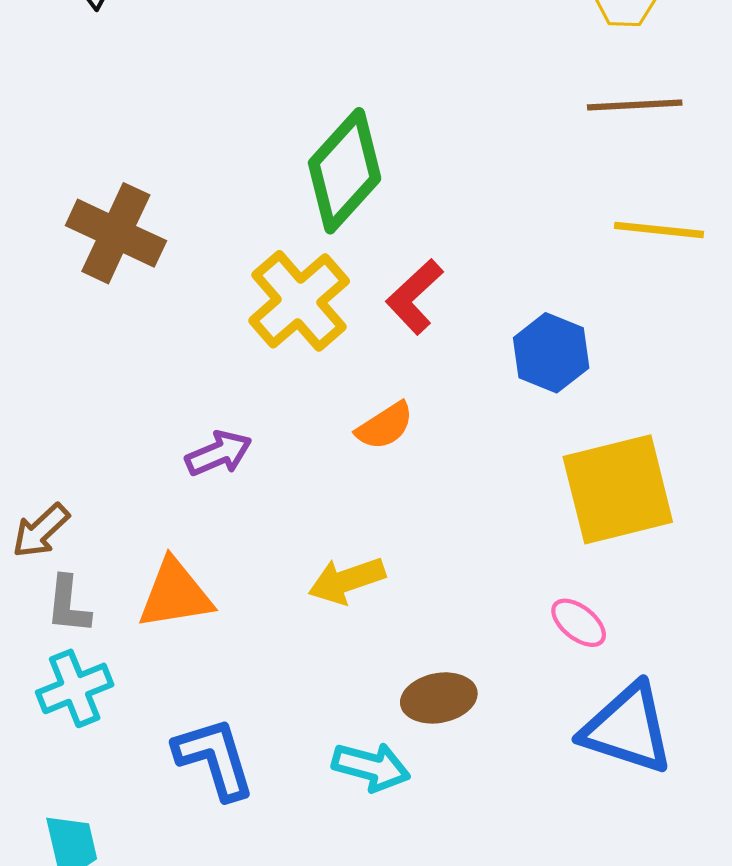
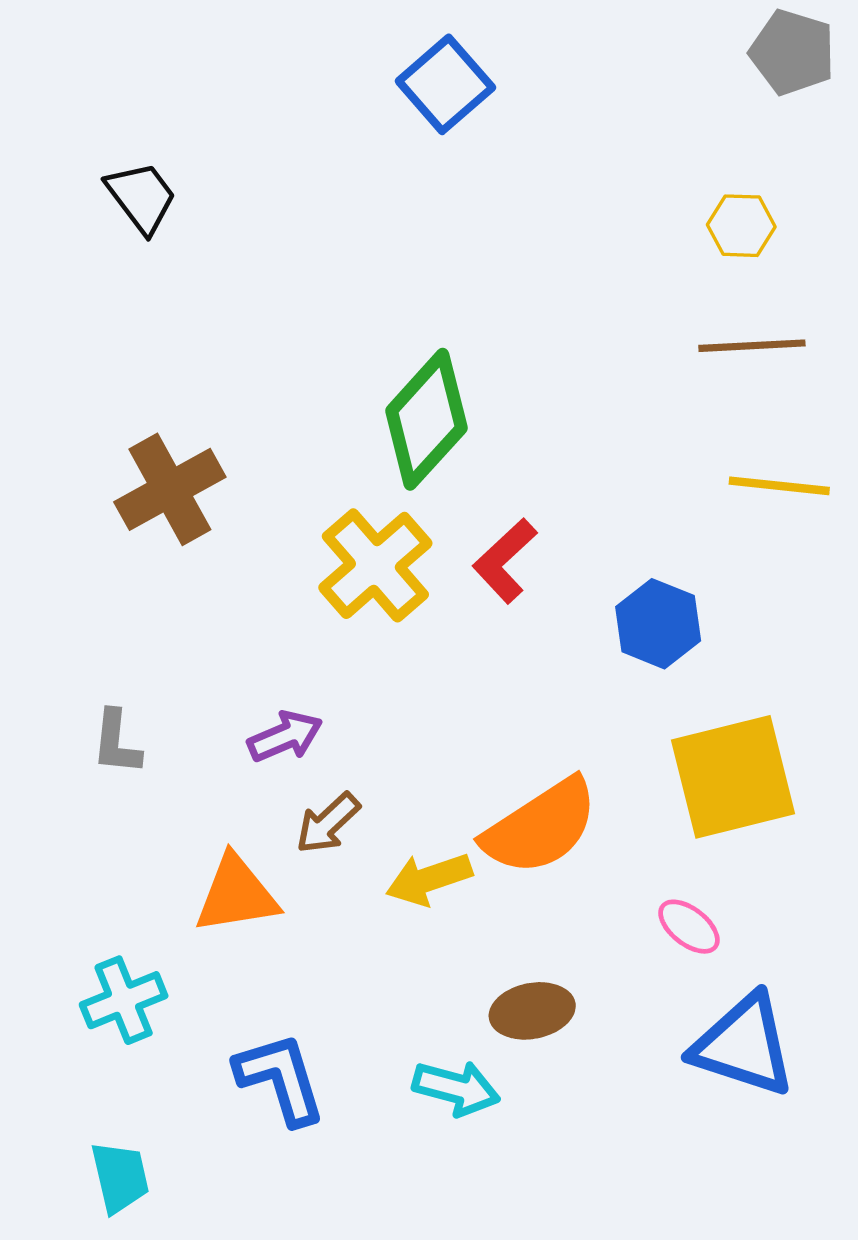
brown cross: (116, 233) -> (170, 489), turned 36
orange semicircle: (385, 426) -> (540, 827), moved, size x1.8
brown arrow: (41, 531) -> (328, 823), moved
gray L-shape: (68, 605) -> (116, 742), moved

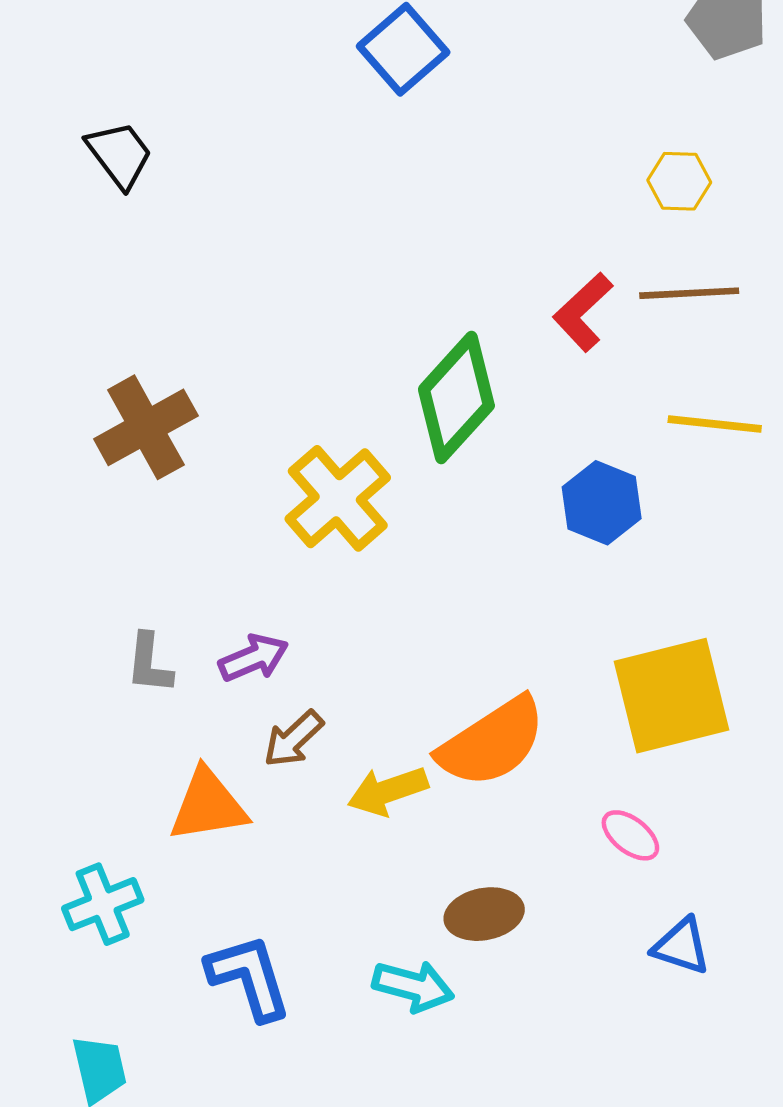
green diamond: (426, 419) -> (456, 397), moved
red L-shape: (505, 561) -> (583, 312), moved
blue hexagon: (658, 624) -> (602, 503), moved
gray L-shape: (116, 742) -> (149, 664), moved
blue triangle: (744, 1045) -> (681, 946), size x0.6

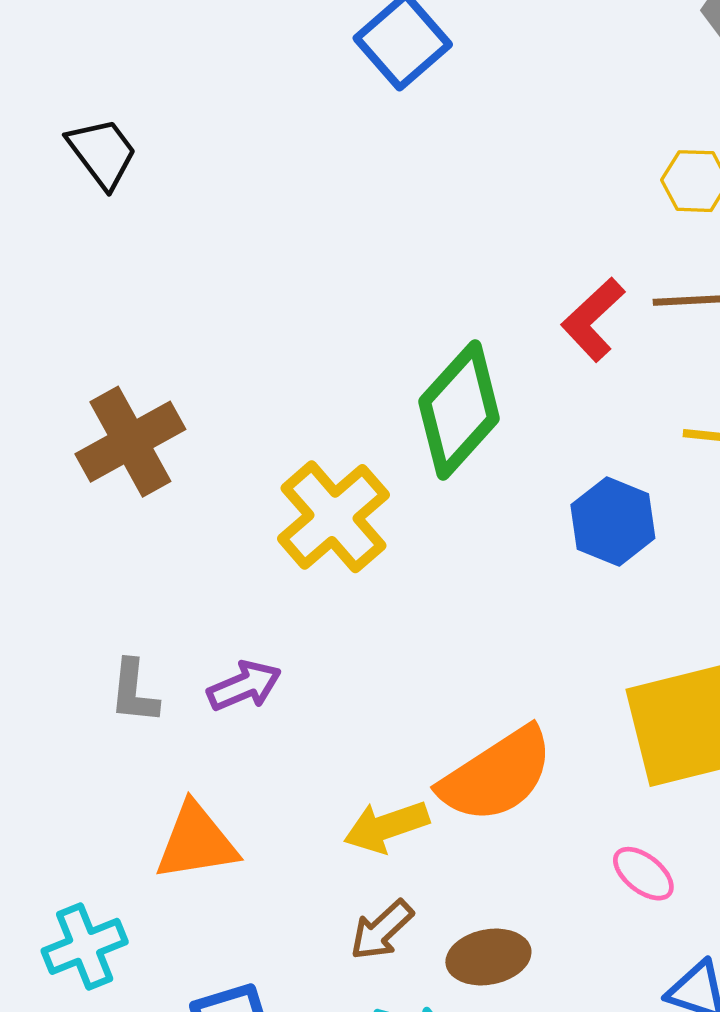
brown arrow: (293, 739) -> (382, 930), moved

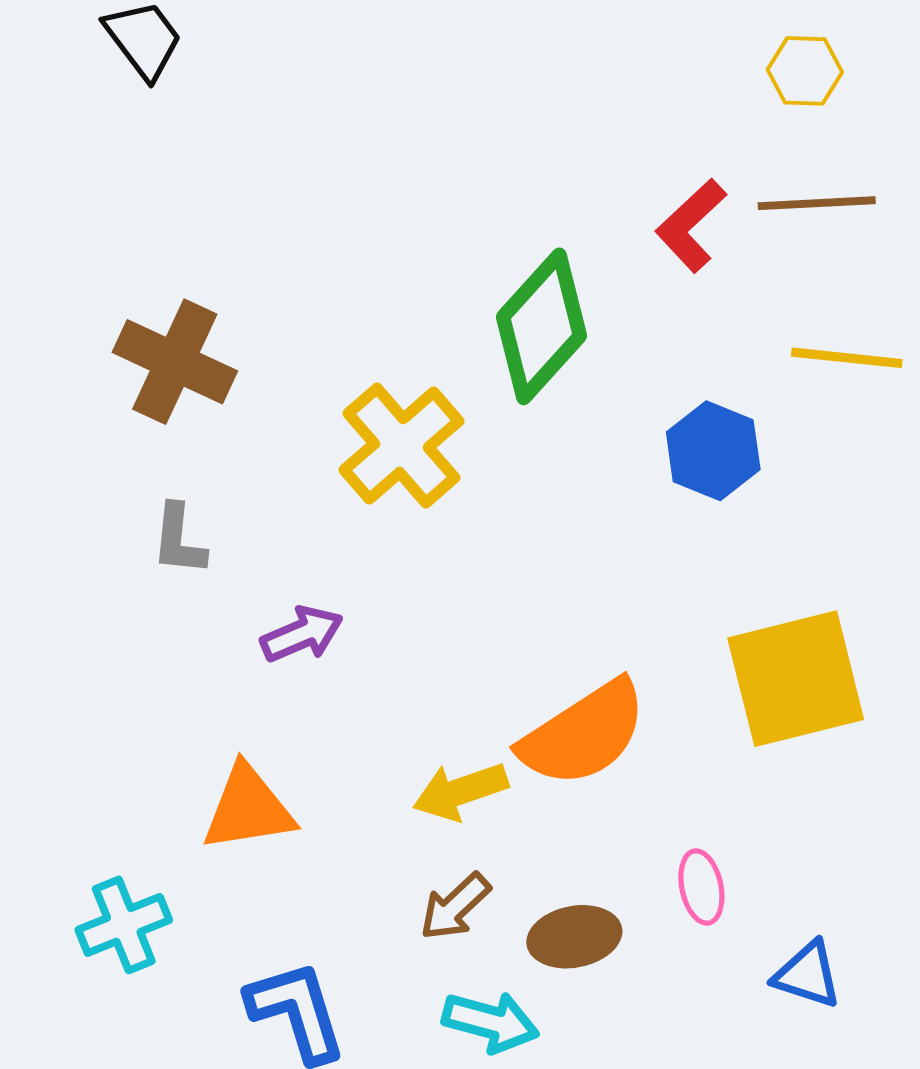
brown cross: (130, 442) -> (175, 362), turned -36
gray L-shape: (134, 692) -> (179, 540), moved
pink ellipse: (643, 874) -> (701, 887), moved, turned 40

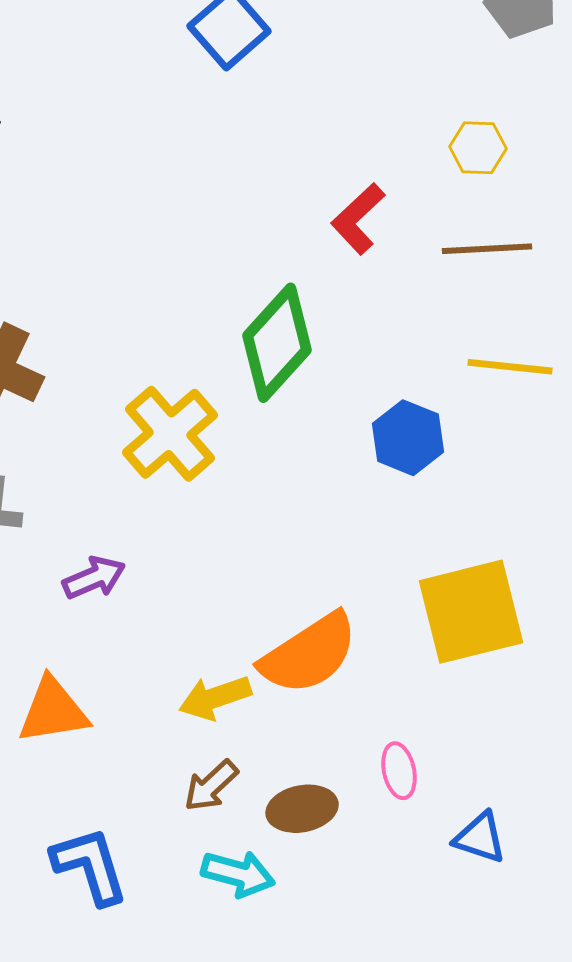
red L-shape: (691, 225) -> (358, 219), moved

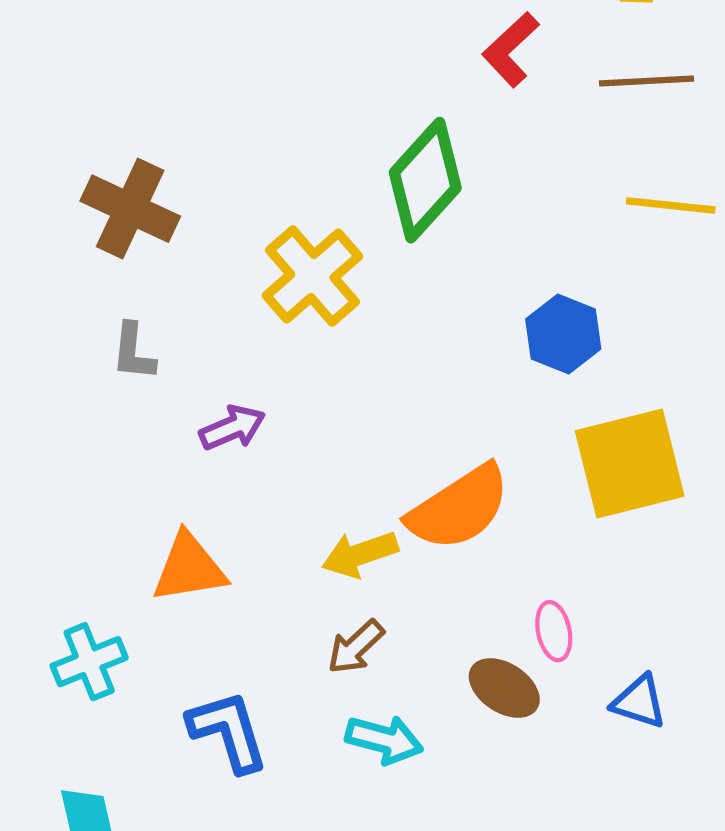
blue hexagon: (408, 438) -> (563, 334), moved
brown ellipse: (302, 809) -> (504, 688), moved, turned 44

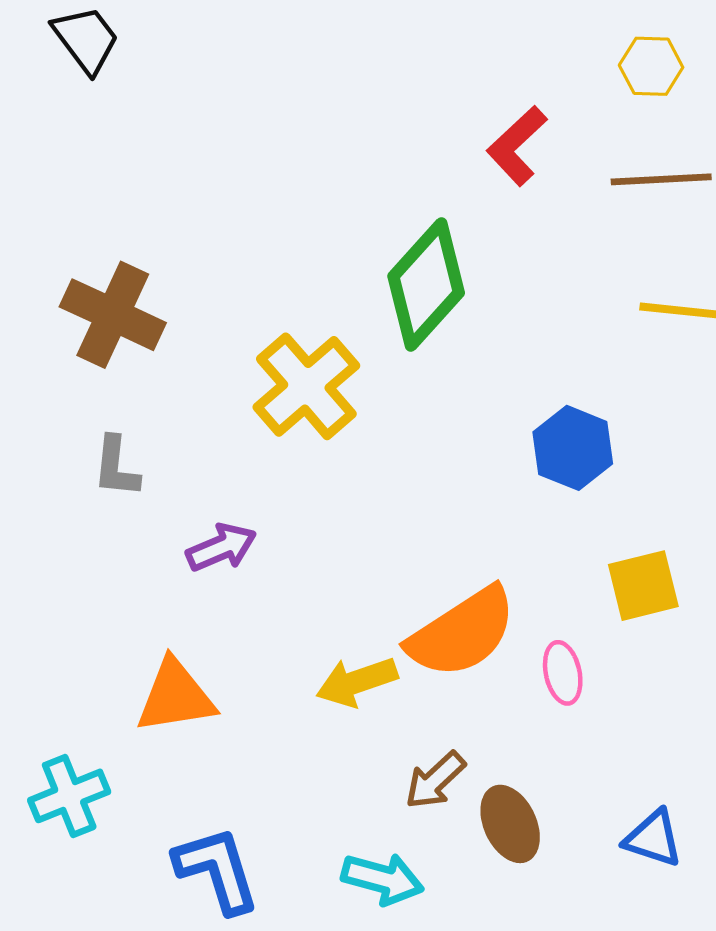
yellow square: (630, 464) -> (643, 586), size x0.6
pink ellipse: (554, 631) -> (563, 673), moved
brown arrow: (356, 647) -> (435, 780), moved
brown ellipse: (504, 688) -> (510, 824), turned 32

